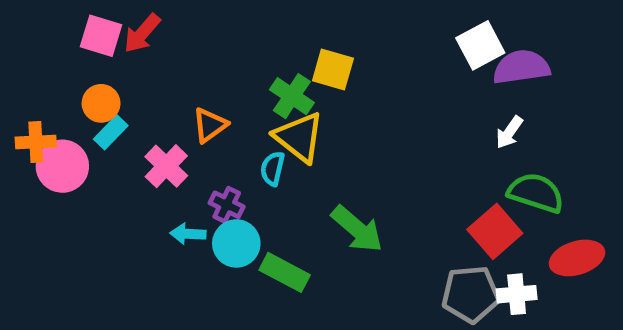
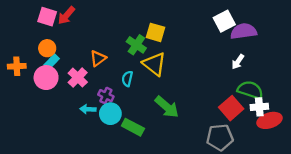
yellow triangle: (299, 137) -> (154, 64), moved
pink circle: (62, 166) -> (46, 78), moved
white cross: (517, 294) -> (259, 107), moved

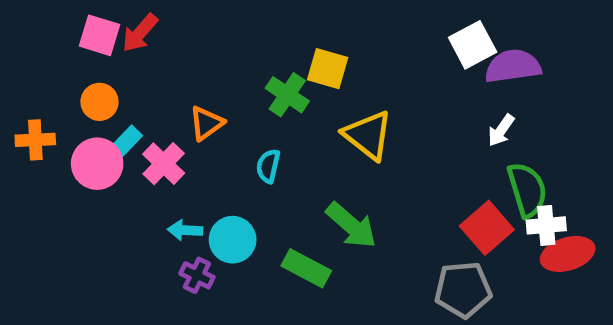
cyan rectangle: (52, 62) -> (126, 142), moved
yellow triangle: (154, 64) -> (368, 135), moved
green semicircle: (250, 90) -> (527, 190), turned 55
purple cross: (106, 96) -> (197, 275), moved
green rectangle: (133, 127) -> (306, 268), moved

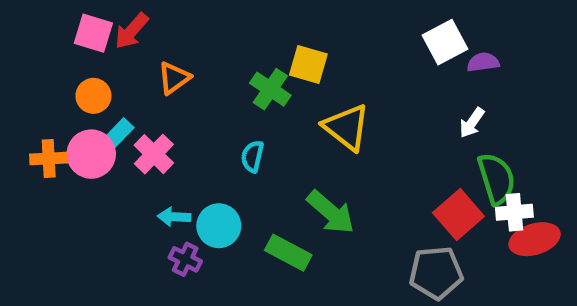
purple semicircle: (513, 66) -> (483, 62), size x0.6
orange triangle: (206, 123) -> (174, 78), moved
orange cross: (35, 140) -> (49, 159), moved

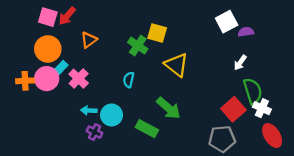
orange circle: (93, 96) -> (48, 49), size x1.5
white cross: (514, 212) -> (262, 108), turned 30
red ellipse: (535, 239) -> (272, 135), moved, turned 75

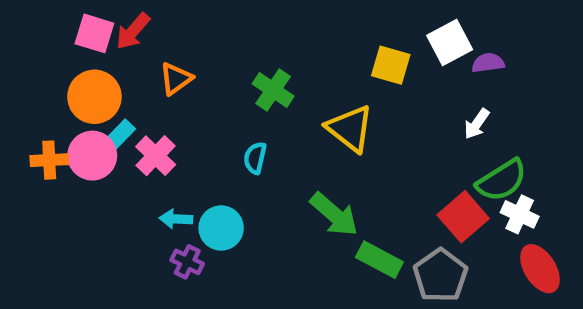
yellow square: (157, 33) -> (391, 65), moved
green semicircle: (253, 91) -> (502, 180), turned 75
green rectangle: (147, 129) -> (379, 260), moved
gray pentagon: (222, 139) -> (441, 275), turned -30

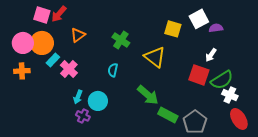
pink circle: (92, 156) -> (23, 43), moved
red square: (463, 217) -> (199, 75), moved, turned -30
cyan arrow: (176, 219) -> (78, 97), turned -72

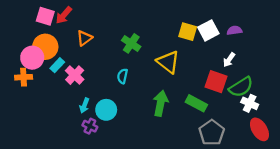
white square: (199, 19) -> (208, 30), moved
pink circle: (23, 43) -> (32, 58), moved
green arrow: (148, 95) -> (161, 103), turned -120
green rectangle: (168, 115) -> (196, 103), moved

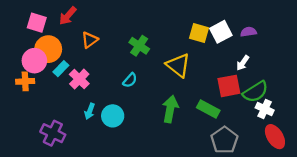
pink square: (45, 16) -> (37, 23), moved
cyan semicircle: (122, 76) -> (130, 80), turned -152
red square: (216, 82) -> (229, 86), turned -30
purple cross: (90, 126) -> (53, 133), moved, size x1.5

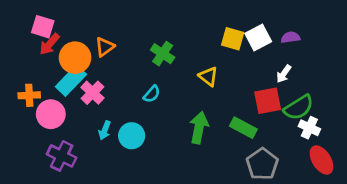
red arrow: (68, 16) -> (49, 44), moved
orange circle: (48, 49) -> (75, 58), moved
pink circle: (34, 61) -> (51, 114), moved
yellow triangle: (178, 65) -> (208, 76), size x0.7
cyan rectangle: (61, 69) -> (71, 81), size x1.6

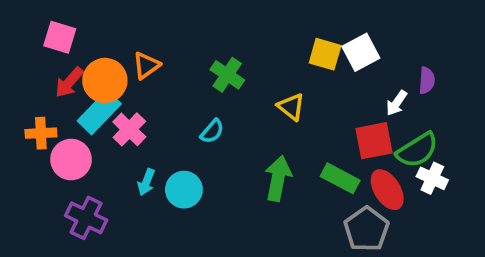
purple semicircle: (291, 37) -> (427, 80), moved, turned 102
red arrow: (49, 44) -> (69, 82), moved
red ellipse: (321, 160) -> (387, 190), moved

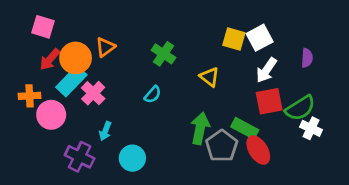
white arrow: (397, 103) -> (266, 70), moved, size x1.4
cyan circle: (184, 190) -> (132, 158), moved
red ellipse: (387, 190) -> (258, 150), moved
purple cross: (86, 218) -> (80, 157), moved
gray pentagon: (366, 229) -> (222, 146), moved

